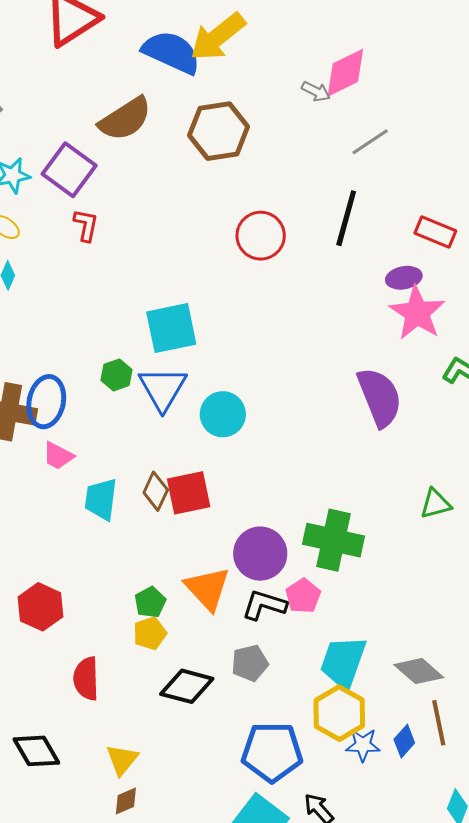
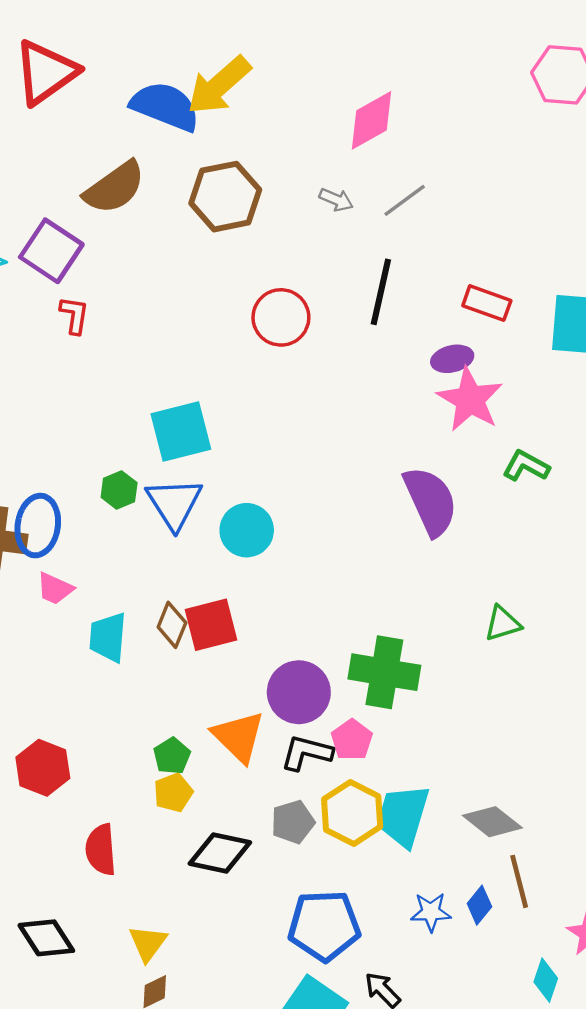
gray arrow: (316, 91) -> (336, 200), moved
yellow hexagon: (339, 713) -> (352, 813), moved

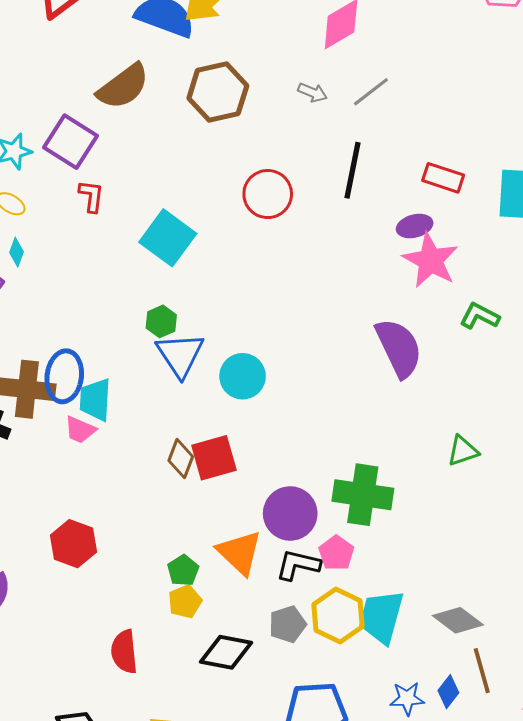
cyan square: (181, 432) -> (168, 238), moved, turned -38
green hexagon: (119, 490) -> (161, 321), moved
cyan trapezoid: (108, 637) -> (95, 400), moved
red hexagon: (43, 768) -> (73, 544), moved

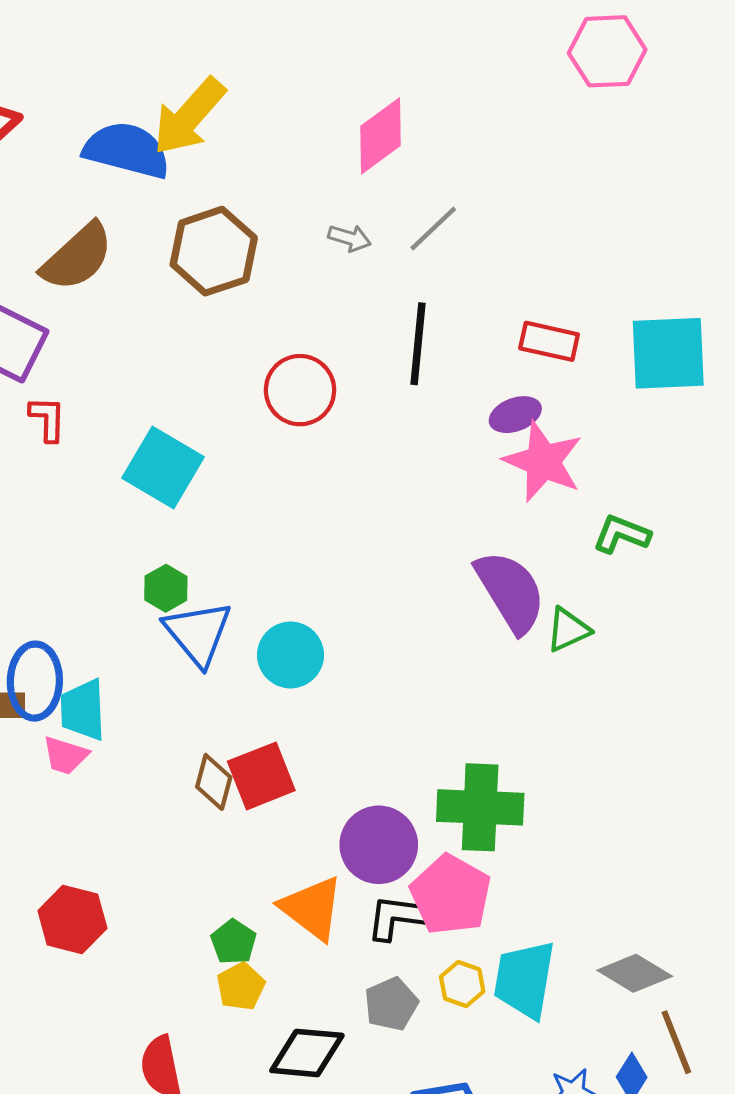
green triangle: (463, 451) -> (568, 630), moved
pink pentagon: (336, 553) -> (451, 895), size x1.6
yellow hexagon: (338, 615) -> (462, 984), size x0.6

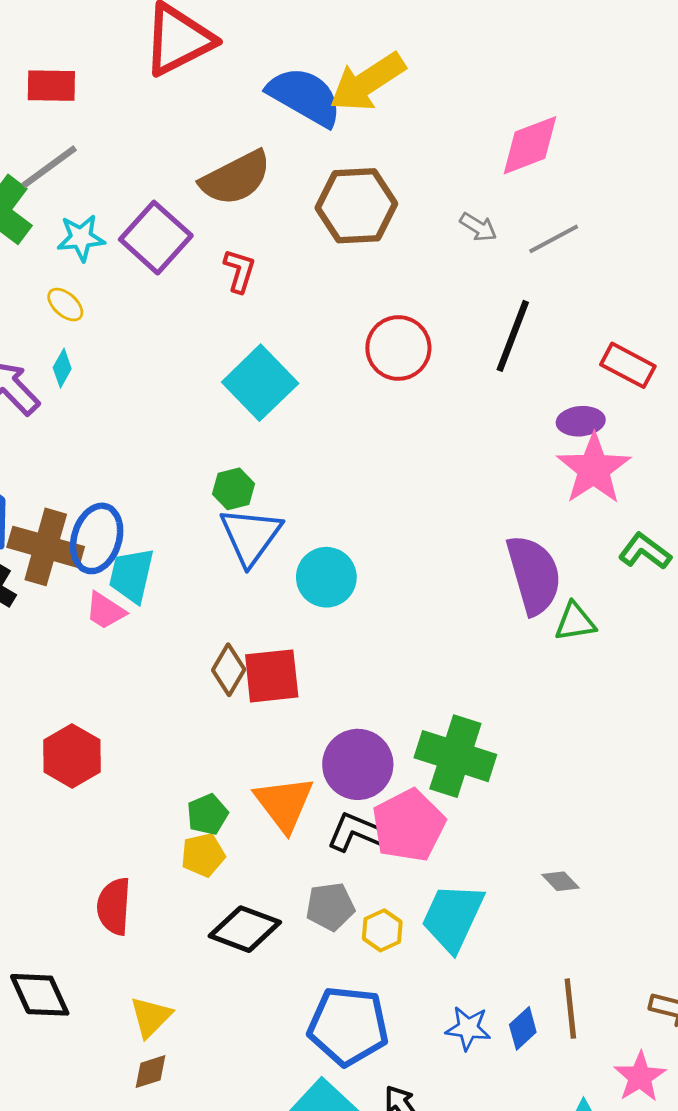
red L-shape: (48, 419) -> (240, 271), moved
gray diamond: (635, 973) -> (560, 881), moved, size x0.6
yellow hexagon: (462, 984) -> (382, 930), moved

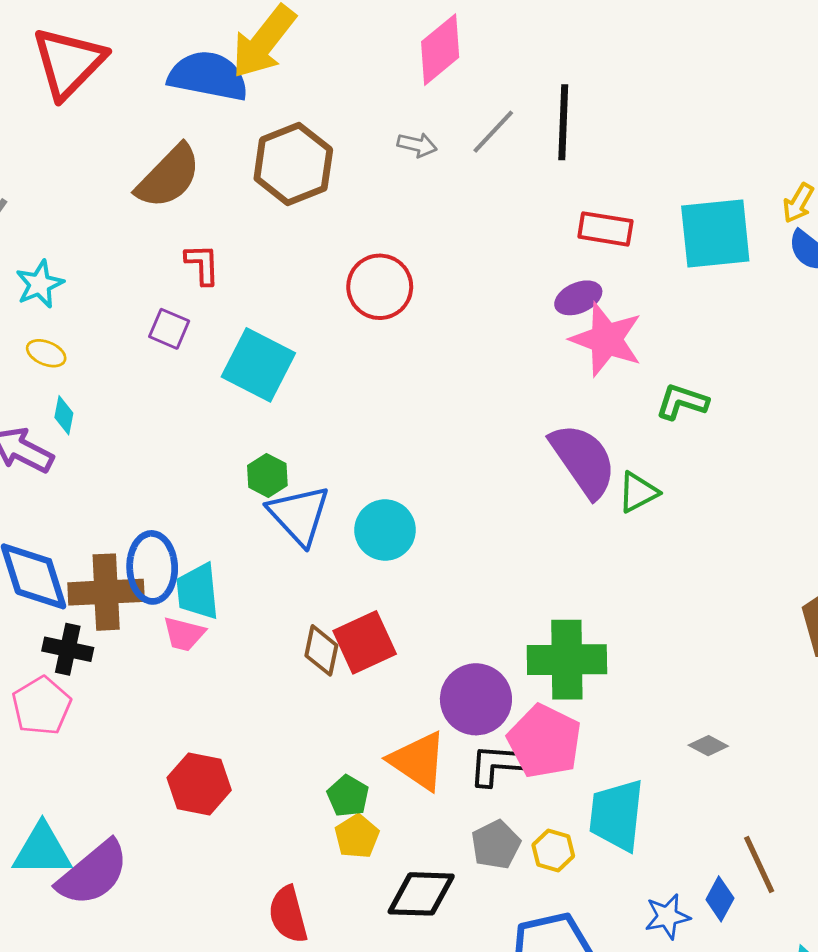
purple square: (156, 238) -> (169, 329), moved, size x0.6
black line: (513, 336) -> (563, 122), moved

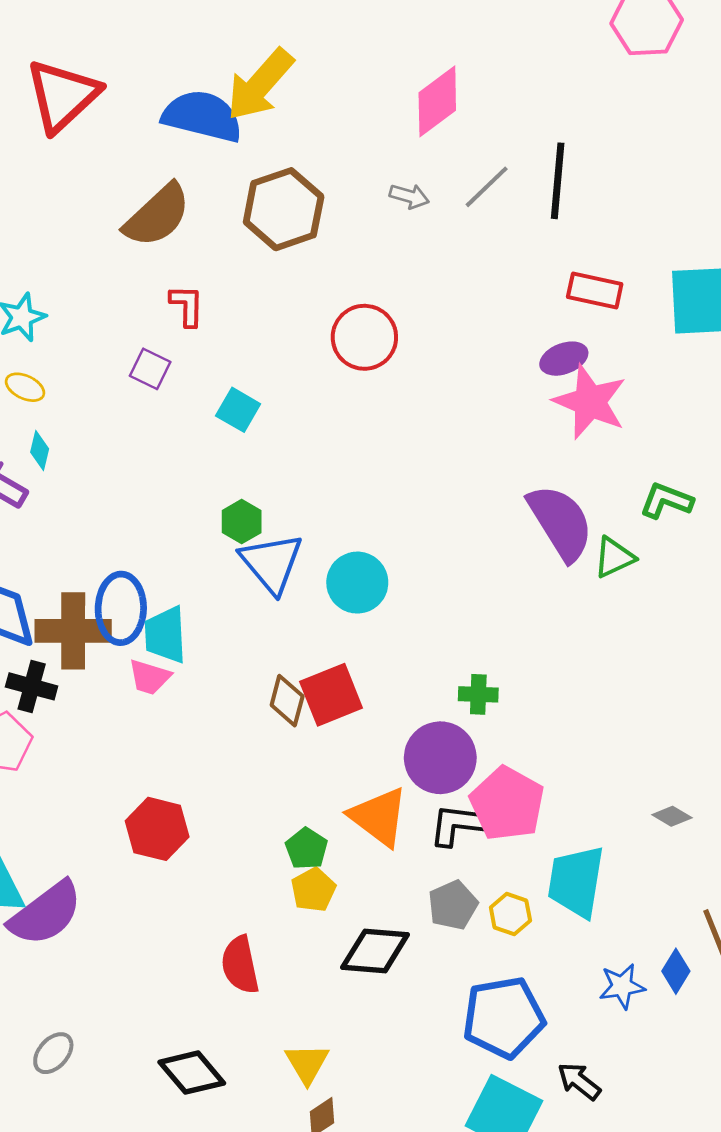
cyan square: (258, 365) -> (238, 410), size x0.6
green L-shape: (682, 402) -> (666, 501), moved
green cross: (567, 660) -> (478, 694), moved, size x0.5

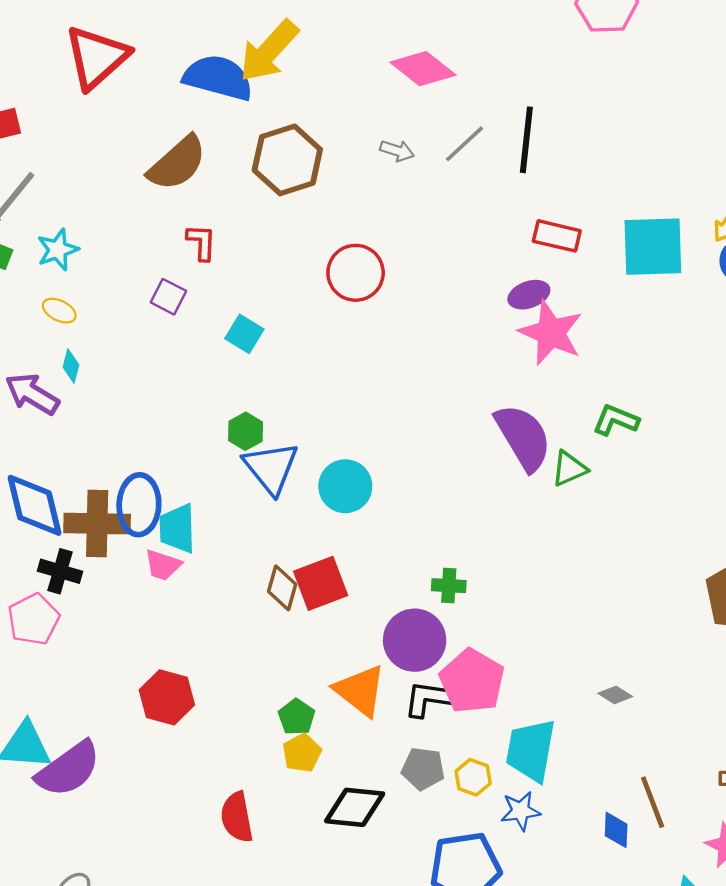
pink diamond: (437, 101) -> (423, 69), turned 74
gray pentagon: (453, 905) -> (423, 769), turned 30
blue diamond: (676, 971) -> (616, 830), turned -30
blue star: (622, 986) -> (521, 811), moved

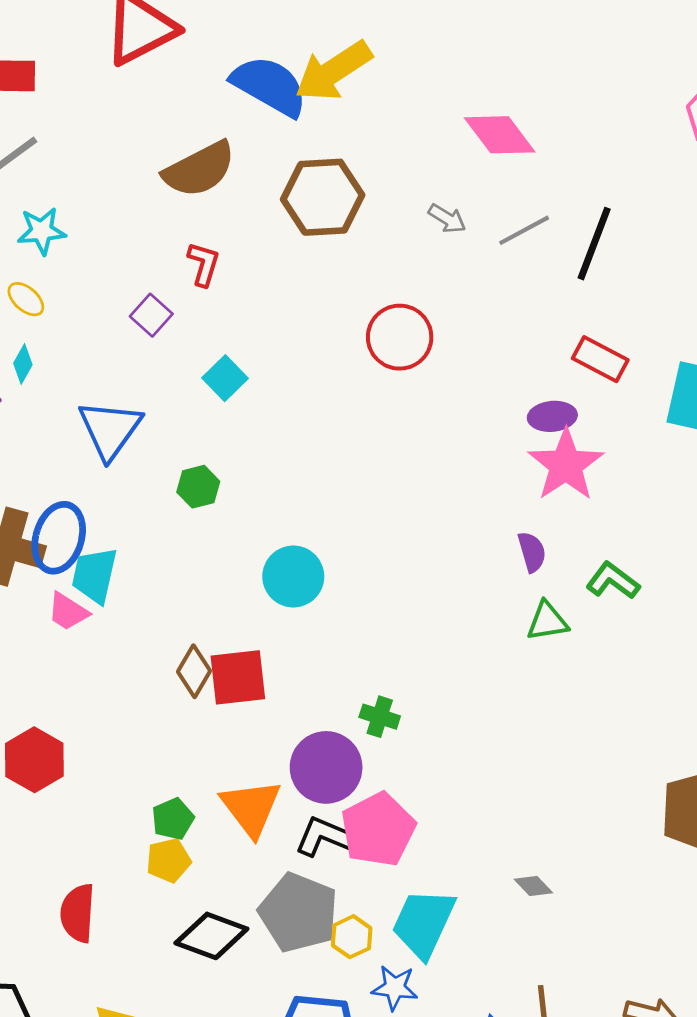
red circle: (356, 273) -> (400, 337), moved
purple semicircle: (523, 437) -> (532, 552), moved, size x0.5
blue triangle: (271, 468) -> (110, 429), moved
gray pentagon: (423, 769) -> (299, 913), size x1.6

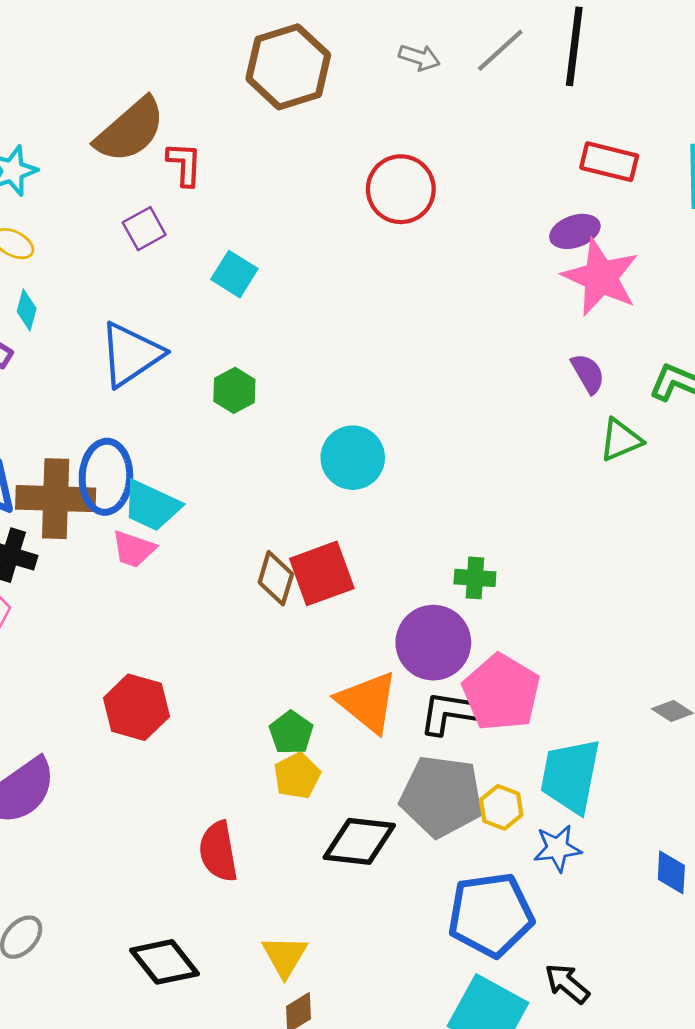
brown semicircle: (199, 169) -> (130, 130), moved
purple square: (151, 315) -> (144, 229), turned 33
blue triangle: (110, 429) -> (131, 354), turned 34
cyan trapezoid: (95, 575) -> (151, 506), turned -64

